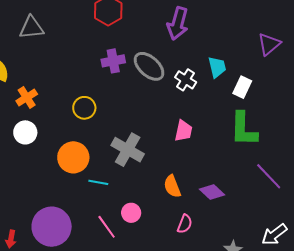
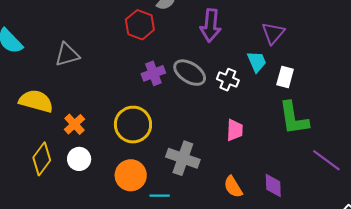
purple triangle: (269, 44) -> (273, 33), moved
yellow circle: (84, 108) -> (133, 125), size x1.6
purple diamond: (212, 192) -> (273, 185), turned 55

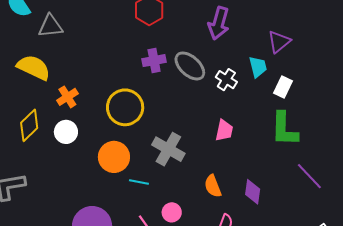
gray triangle: (67, 55) -> (50, 26), moved

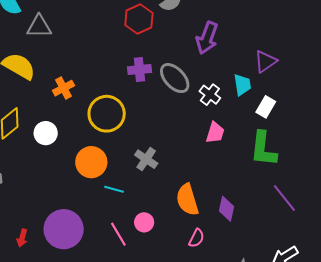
orange cross: (67, 97) -> (64, 88), moved
pink trapezoid: (224, 131) -> (215, 133), moved
gray cross: (168, 149) -> (146, 159), size x0.7
orange semicircle: (213, 186) -> (187, 200), size x1.4

